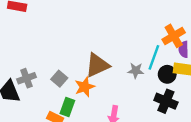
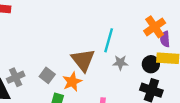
cyan line: (154, 57) -> (109, 40), moved
brown triangle: (97, 65) -> (83, 60), turned -40

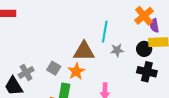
brown triangle: (83, 60) -> (84, 51), turned -45

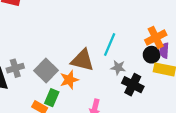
black circle: (144, 49) -> (152, 55), moved
gray square: (54, 68) -> (46, 70), size x1.5
black cross: (147, 72) -> (133, 85), moved

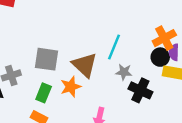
brown triangle: (82, 60) -> (85, 65), turned 30
gray square: (46, 70) -> (46, 59), moved, turned -35
green rectangle: (52, 98) -> (44, 93), moved

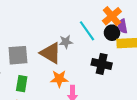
cyan line: (114, 47) -> (87, 31), moved, turned -45
gray star: (124, 72) -> (66, 42), moved
orange star: (71, 87) -> (59, 79), moved, turned 30

